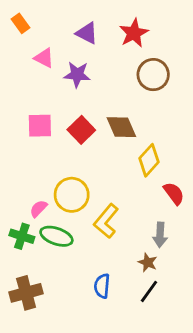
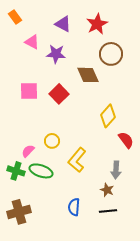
brown diamond: (121, 127) -> (88, 75), moved
yellow circle: (72, 195) -> (52, 141), size x0.6
black line: (149, 291) -> (108, 211), turned 48

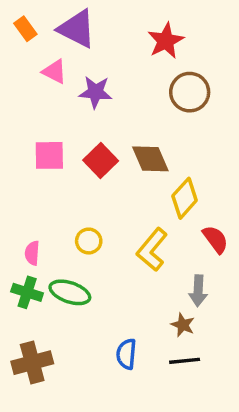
purple triangle: (63, 24) -> (77, 29), moved, size x1.4
brown diamond: (88, 75) -> (150, 159), moved
pink semicircle: (28, 151) -> (32, 253), moved, turned -40
yellow L-shape: (77, 160) -> (152, 250), moved

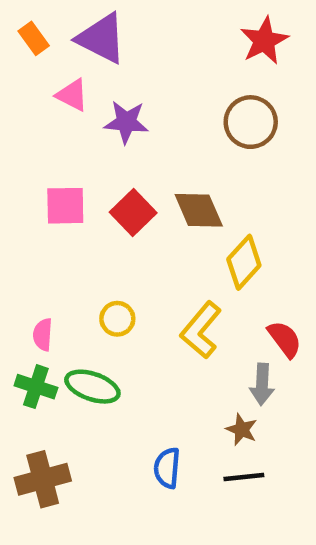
red star: (166, 41) -> (264, 41), moved
red semicircle: (215, 239) -> (285, 339), moved

